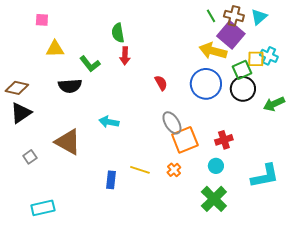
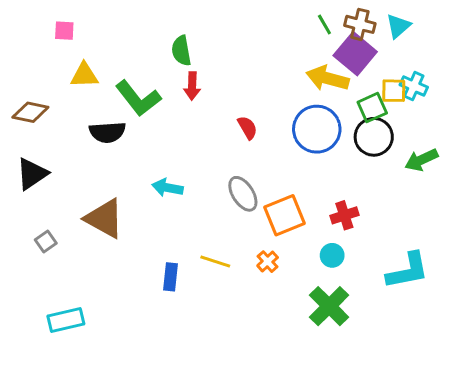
green L-shape: (90, 64) -> (138, 98), size x1.4
brown diamond: (17, 88) -> (30, 112), moved
gray ellipse: (172, 123) -> (243, 194), moved

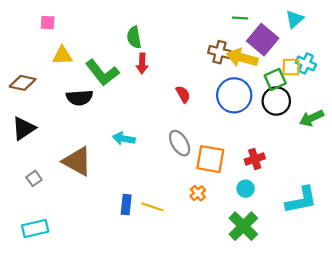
green line: (324, 24) -> (240, 18), turned -56
brown cross: (360, 24) -> (219, 52), moved
orange square: (284, 215) -> (210, 159), turned 32
yellow line: (215, 262) -> (152, 207), moved
cyan rectangle: (66, 320) -> (35, 228), moved

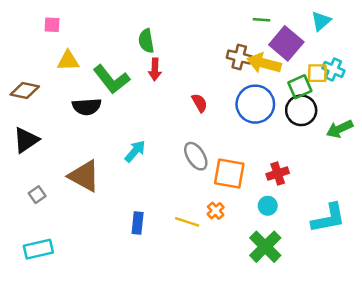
cyan arrow: (124, 139) -> (135, 151), turned 120
yellow line: (152, 207) -> (187, 222), moved

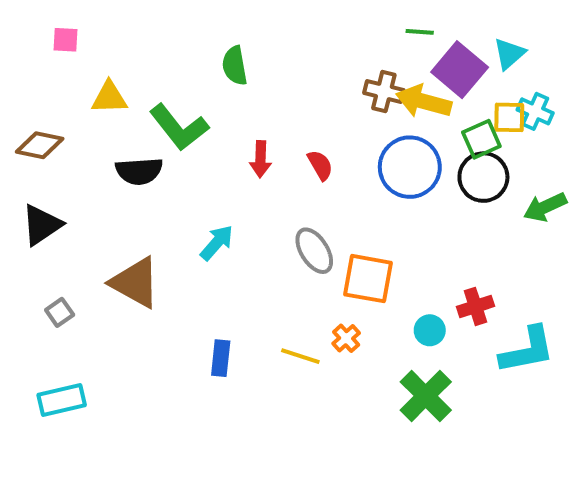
cyan triangle: (321, 21) -> (509, 54), moved
pink square: (52, 25) -> (66, 40), moved
red arrow: (155, 69) -> (261, 159), moved
red cross: (278, 174) -> (475, 306), moved

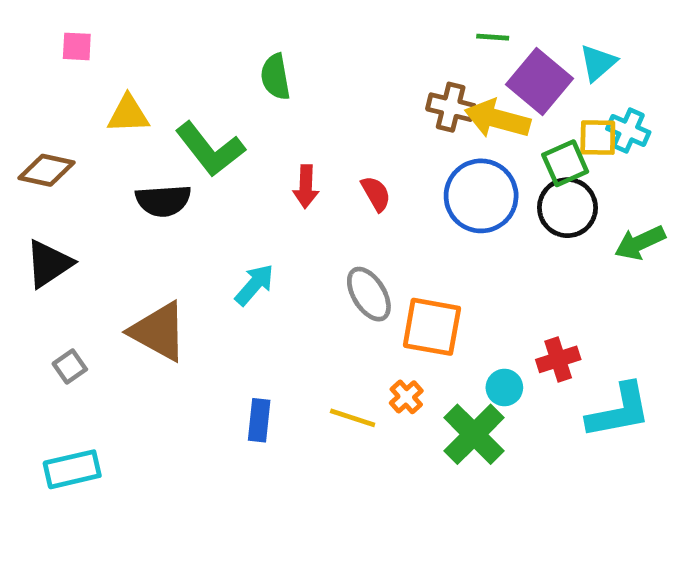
green cross: (426, 396) -> (474, 434), moved

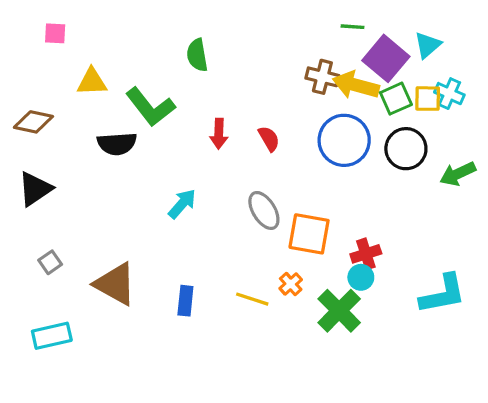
green square: (565, 163) -> (396, 99), moved
brown triangle: (159, 331) -> (115, 284), moved
red cross: (558, 359) -> (366, 254), moved

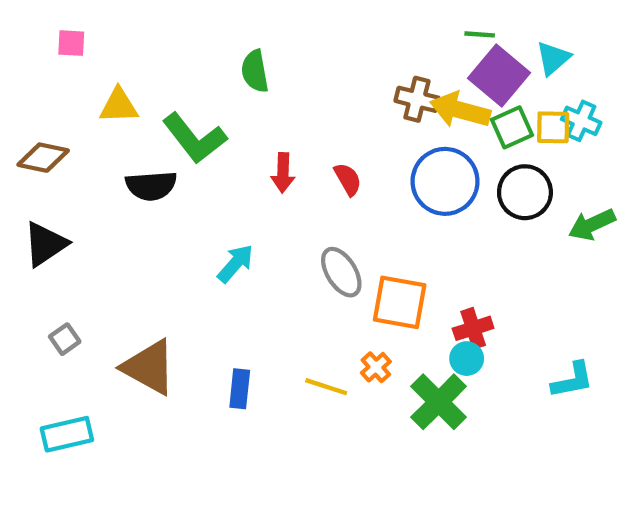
green line: (352, 27) -> (480, 34), moved
cyan L-shape: (443, 294) -> (572, 380), size x0.7

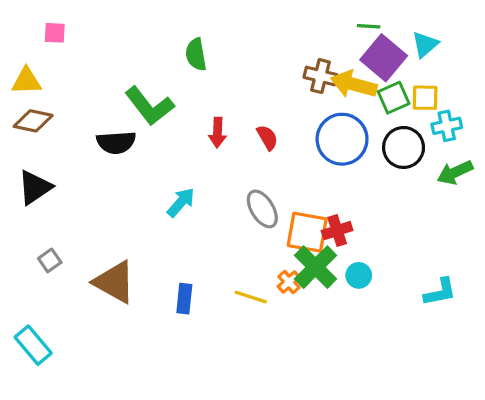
yellow triangle: (119, 106) -> (26, 81), moved
cyan cross: (581, 121) -> (447, 126), moved, turned -36
red cross: (473, 328) -> (337, 231), moved
green cross: (439, 402) -> (315, 267), moved
cyan rectangle: (67, 434) -> (33, 345), moved, turned 63

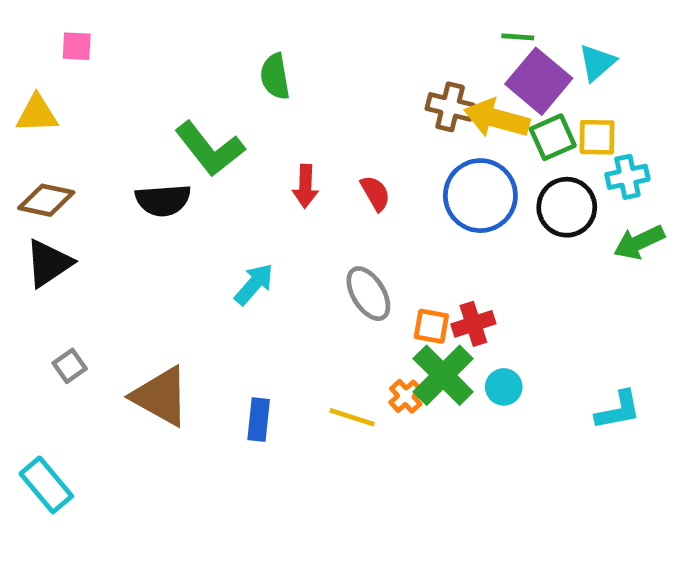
brown diamond: (33, 121) -> (46, 200), moved
orange square: (307, 232) -> (431, 326), size x0.6

